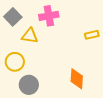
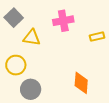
pink cross: (49, 16) -> (63, 21), moved

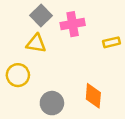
gray square: (14, 18) -> (41, 16), moved
gray circle: (31, 89) -> (52, 103), moved

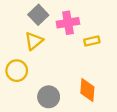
yellow rectangle: (112, 42) -> (92, 41), moved
yellow triangle: (36, 43) -> (34, 41), turned -48

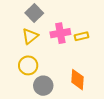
pink cross: (68, 23) -> (60, 33), moved
yellow circle: (17, 71) -> (28, 65), moved

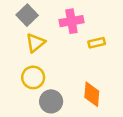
gray square: (34, 13) -> (27, 15), moved
pink cross: (60, 33) -> (71, 21), moved

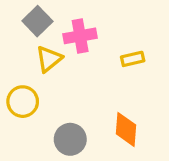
pink cross: (71, 21) -> (80, 36), moved
yellow circle: (33, 77) -> (23, 102), moved

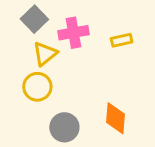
yellow rectangle: (133, 59) -> (122, 40), moved
yellow circle: (23, 102) -> (37, 87), moved

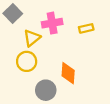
gray square: (34, 19) -> (13, 13), moved
orange diamond: (116, 118) -> (68, 73), moved

